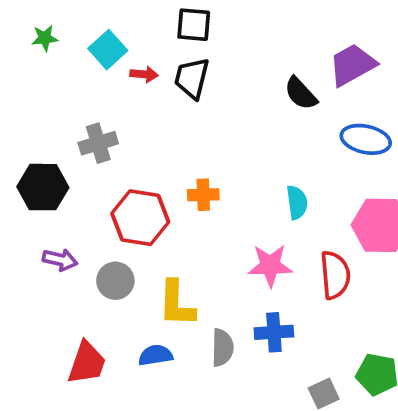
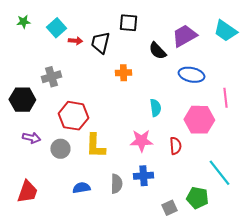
black square: (194, 25) -> (128, 23), moved
orange cross: (203, 195) -> (123, 73), moved
red semicircle: (335, 275) -> (175, 146), size x0.7
yellow L-shape: (177, 304) -> (95, 146), moved
red trapezoid: (87, 363) -> (27, 192), moved

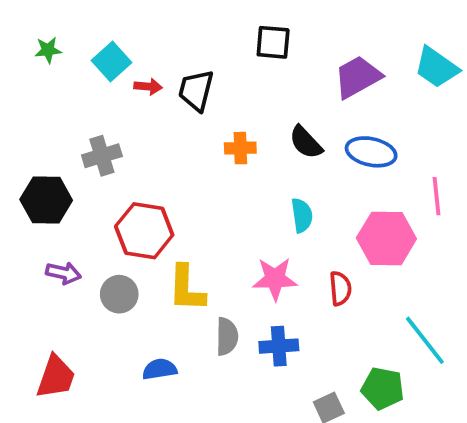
black square: (128, 23) -> (273, 42), moved
black semicircle: (157, 51) -> (306, 142), moved
gray semicircle: (116, 184) -> (227, 336), moved

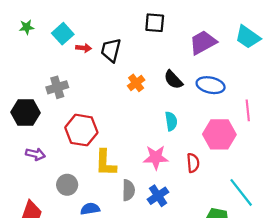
orange cross: (240, 148) -> (136, 83), turned -35
gray circle: (119, 294) -> (67, 185), moved
blue cross: (279, 346) -> (158, 196), turned -30

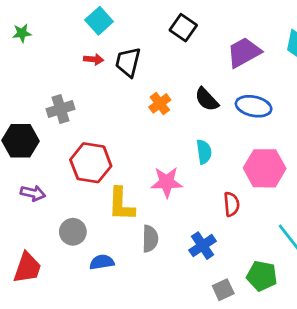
black square: (155, 23) -> (183, 28), turned 30
cyan square: (63, 34) -> (99, 21), moved
pink star: (156, 157) -> (167, 182), moved
blue cross: (158, 196) -> (203, 246), moved

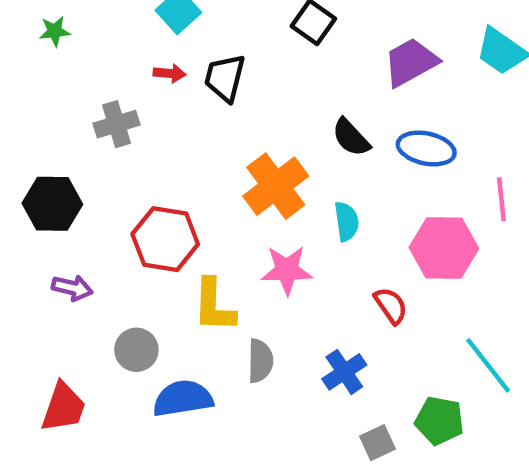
orange cross: (160, 103) -> (276, 186), moved, size x1.8
gray cross: (60, 109) -> (116, 124), moved
red semicircle: (231, 204) -> (391, 306), turned -30
blue semicircle: (102, 262) -> (183, 398), size x1.5

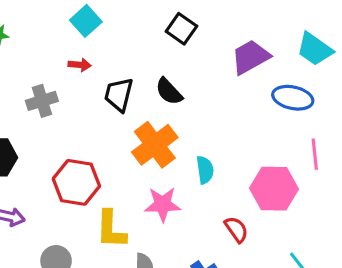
black trapezoid: (225, 78) -> (119, 95), moved
black semicircle: (351, 137) -> (169, 91), moved
blue ellipse: (426, 148) -> (293, 98), moved

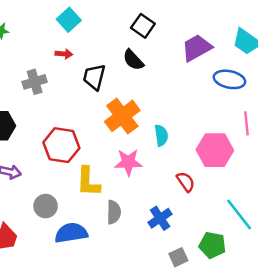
black semicircle: (169, 91) -> (133, 60), moved

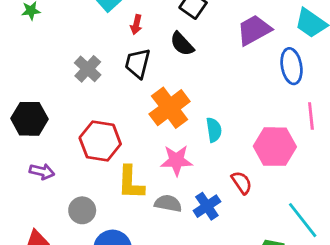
red arrow: (64, 54) -> (136, 25), moved, turned 98
blue ellipse: (229, 79) -> (292, 66), turned 68
gray cross: (35, 82) -> (88, 69), moved, turned -30
gray semicircle: (114, 212) -> (168, 203), moved, turned -80
blue cross: (160, 218) -> (207, 206), moved

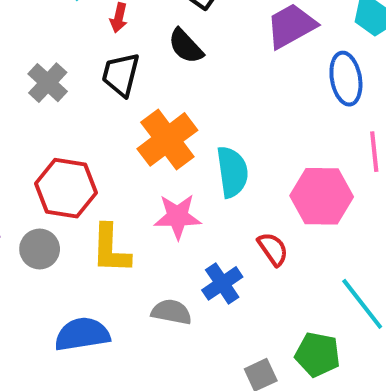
cyan semicircle: (214, 130) -> (232, 172), size x1.4
gray semicircle: (168, 203) -> (171, 312), moved
gray circle: (82, 210) -> (40, 249), moved

